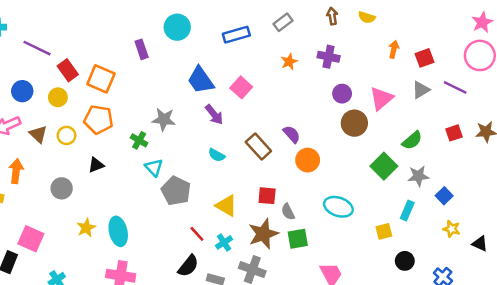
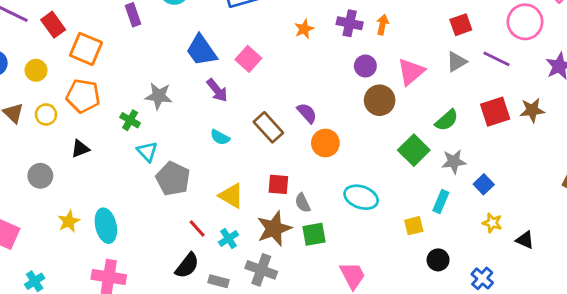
orange arrow: (394, 49) -> (382, 25), moved
red rectangle: (68, 70) -> (53, 25), moved
red square: (454, 133) -> (495, 112), size x1.5

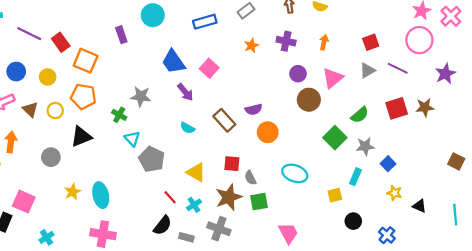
orange arrow: (382, 25) -> (324, 42), moved
purple semicircle: (307, 113) -> (254, 109), turned 119
black triangle: (80, 149) -> (81, 137), size x1.5

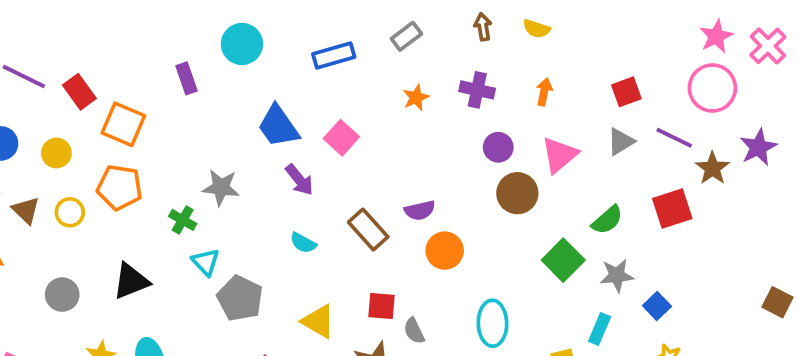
brown star: (425, 107) -> (712, 168), moved, turned -30
black triangle: (81, 137) -> (131, 281), moved
cyan ellipse: (295, 173) -> (492, 323), turned 70

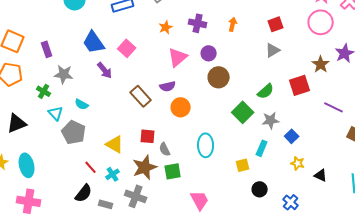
purple rectangle: (186, 78) -> (47, 49), moved
purple line: (674, 138) -> (334, 107), moved
pink triangle: (559, 155) -> (178, 57), moved
cyan semicircle: (303, 243) -> (82, 104), moved

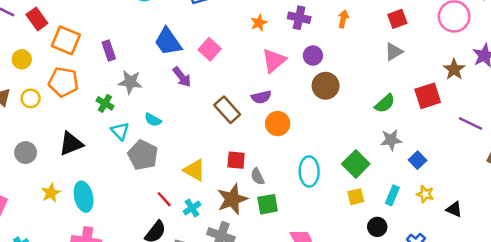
green square: (243, 112) -> (356, 164), moved
cyan rectangle: (262, 148) -> (392, 195), moved

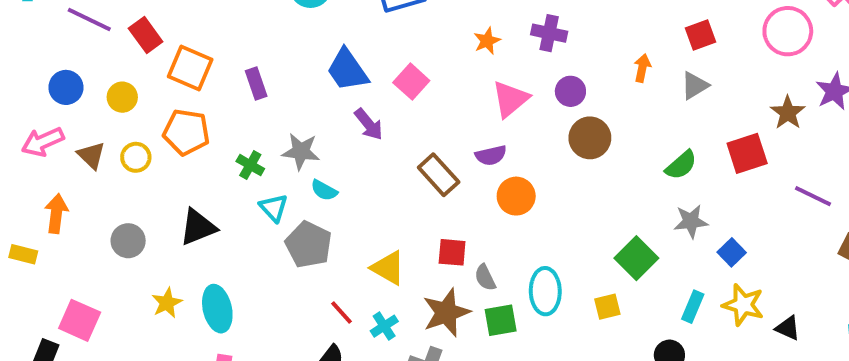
orange arrow: (343, 19) -> (642, 68), moved
gray star: (130, 82) -> (301, 151), moved
cyan ellipse: (309, 171) -> (545, 291), moved
yellow star: (425, 194) -> (743, 305), size x1.5
yellow square: (356, 197) -> (607, 307), moved

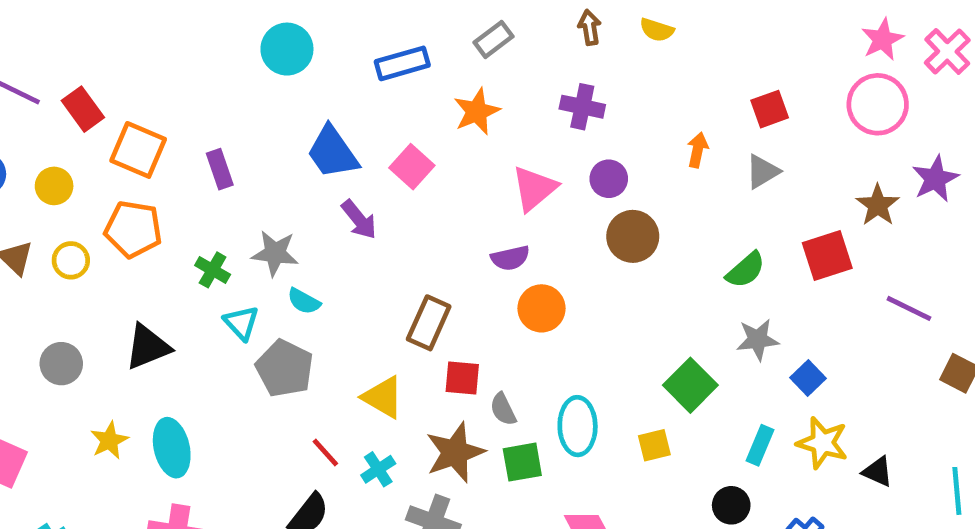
orange star: (487, 41) -> (477, 111), moved, size x1.4
brown rectangle: (439, 175) -> (429, 323), moved, turned 66

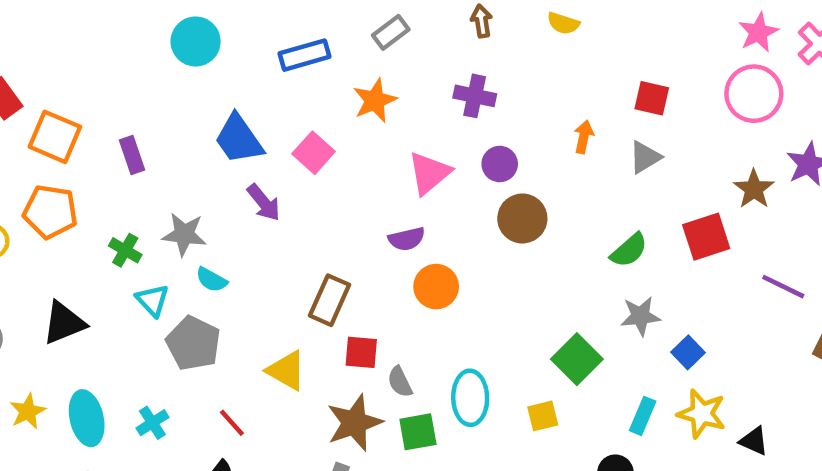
yellow semicircle: (657, 30) -> (563, 23), moved
red square: (770, 109) -> (652, 98), turned 33
cyan cross: (378, 469) -> (152, 423), moved

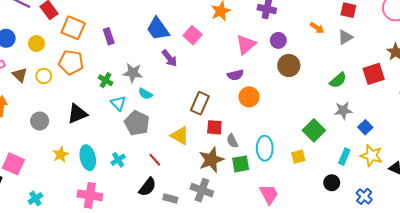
orange arrow: (584, 137) -> (317, 28), turned 112

